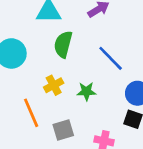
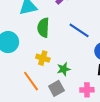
yellow cross: (54, 85) -> (43, 58), turned -32
green star: (86, 91) -> (64, 69), moved

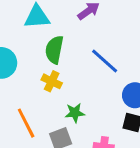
yellow cross: (43, 58) -> (52, 81), moved

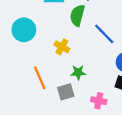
green semicircle: (54, 50) -> (77, 15), moved

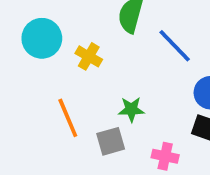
yellow cross: (62, 47) -> (89, 56), moved

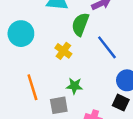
yellow cross: (89, 56) -> (63, 51), moved

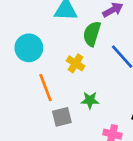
orange line: (32, 87) -> (45, 88), moved
gray square: (59, 105) -> (62, 117), moved

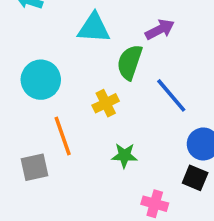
yellow cross: (76, 63) -> (106, 103), turned 30
gray square: (62, 117) -> (34, 167), moved

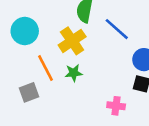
yellow cross: (106, 103) -> (72, 41), size x1.5
green star: (124, 155) -> (74, 73), moved

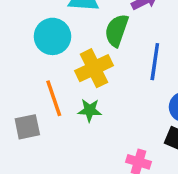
blue line: (117, 29) -> (155, 62), turned 48
cyan circle: (25, 31) -> (52, 36), moved

